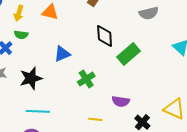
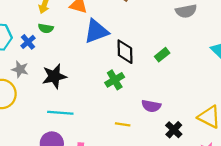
black diamond: (105, 36) -> (125, 52), moved
blue triangle: (62, 54) -> (96, 31), moved, size x1.4
green rectangle: (129, 54) -> (162, 55), size x0.6

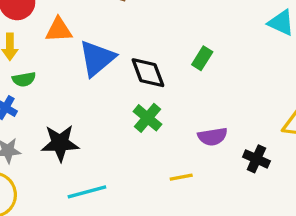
black star: (54, 76) -> (60, 143), turned 30

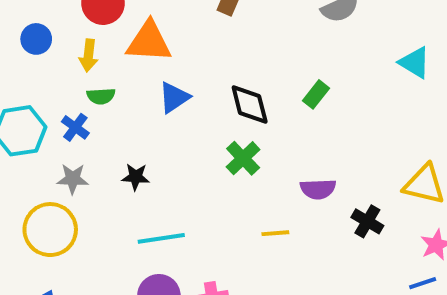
orange triangle: (59, 30) -> (149, 42), size x1.4
blue triangle: (97, 58) -> (174, 97), moved, size x0.7
black star: (60, 143) -> (136, 177), size x0.6

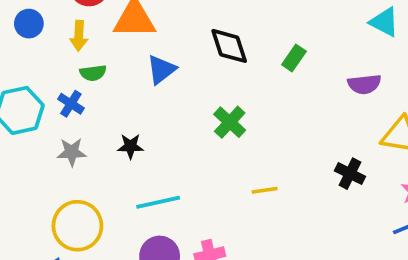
black diamond: (250, 105) -> (229, 46), moved
purple semicircle: (318, 189) -> (364, 84), moved
yellow circle: (50, 230) -> (77, 226), moved

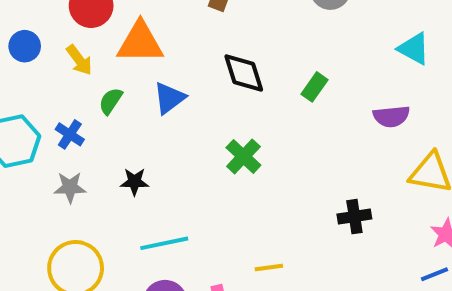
yellow arrow: (79, 36) -> (79, 60), turned -40
green semicircle: (93, 73) -> (111, 101), moved, turned 130
black cross: (350, 174) -> (354, 217), moved, turned -36
yellow line: (265, 190) -> (269, 267), moved

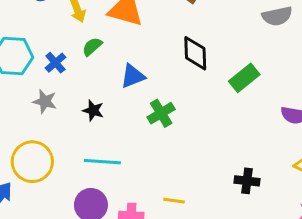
green rectangle: (315, 87) -> (244, 78), size x1.4
blue triangle: (169, 98) -> (133, 76), moved
green cross: (243, 156) -> (161, 113), moved

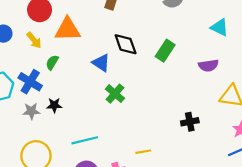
blue cross: (55, 63) -> (30, 82), size x1.5
blue triangle: (133, 76) -> (101, 63), moved, turned -48
black star: (93, 110) -> (54, 105), moved

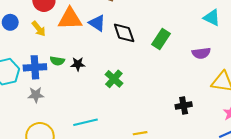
green semicircle: (52, 62) -> (57, 61), moved, turned -112
blue triangle: (101, 63) -> (97, 23), moved
blue cross: (30, 82) -> (35, 67), turned -35
black star: (54, 105) -> (78, 64), moved

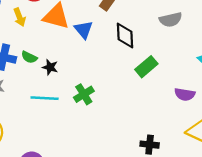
black diamond: (124, 33) -> (125, 35), moved
cyan line: (85, 122) -> (45, 98), moved

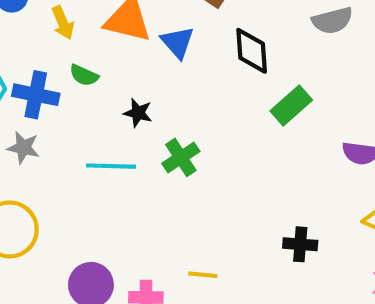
green semicircle: (29, 57) -> (84, 75), moved
black star: (50, 67) -> (138, 113), moved

